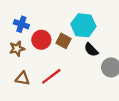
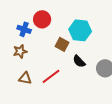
red circle: (41, 40) -> (42, 19), moved
black semicircle: (91, 50) -> (79, 61), moved

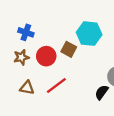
red circle: (42, 19) -> (46, 56), moved
black semicircle: (79, 61) -> (102, 92), moved, turned 80

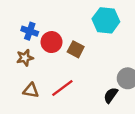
cyan hexagon: (89, 34) -> (106, 20), moved
red circle: (46, 56) -> (51, 42), moved

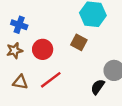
red circle: (51, 42) -> (43, 49), moved
brown square: (76, 49) -> (79, 42), moved

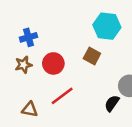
blue cross: (19, 25) -> (28, 37), turned -35
brown triangle: (20, 82) -> (30, 110), moved

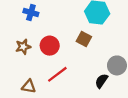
blue cross: (28, 37) -> (31, 12), moved, turned 32

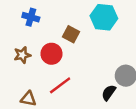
brown square: (84, 39) -> (71, 34), moved

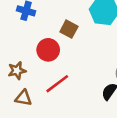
brown star: (22, 55) -> (17, 71), moved

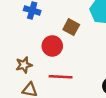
red line: (57, 84) -> (61, 77), turned 40

